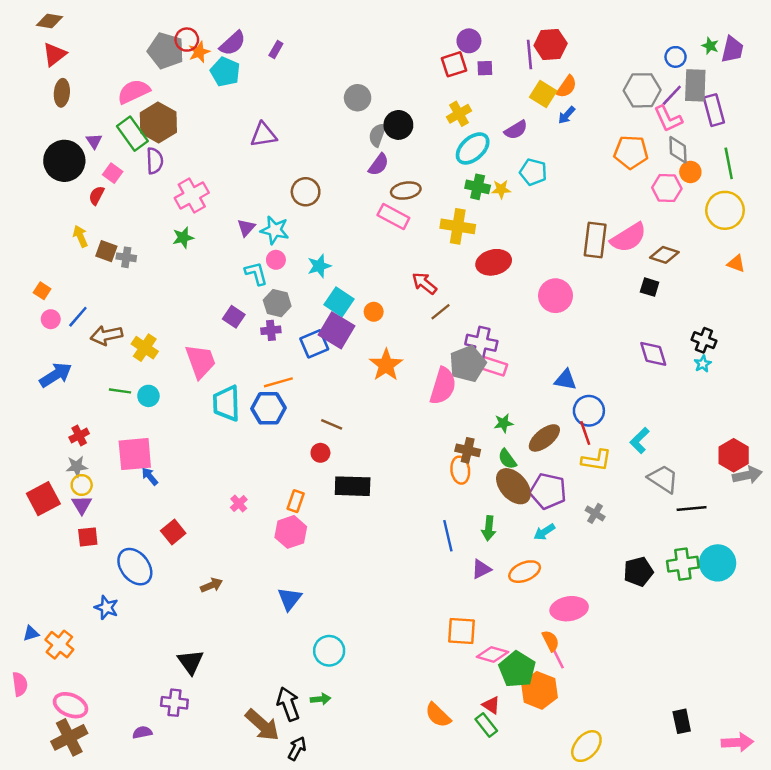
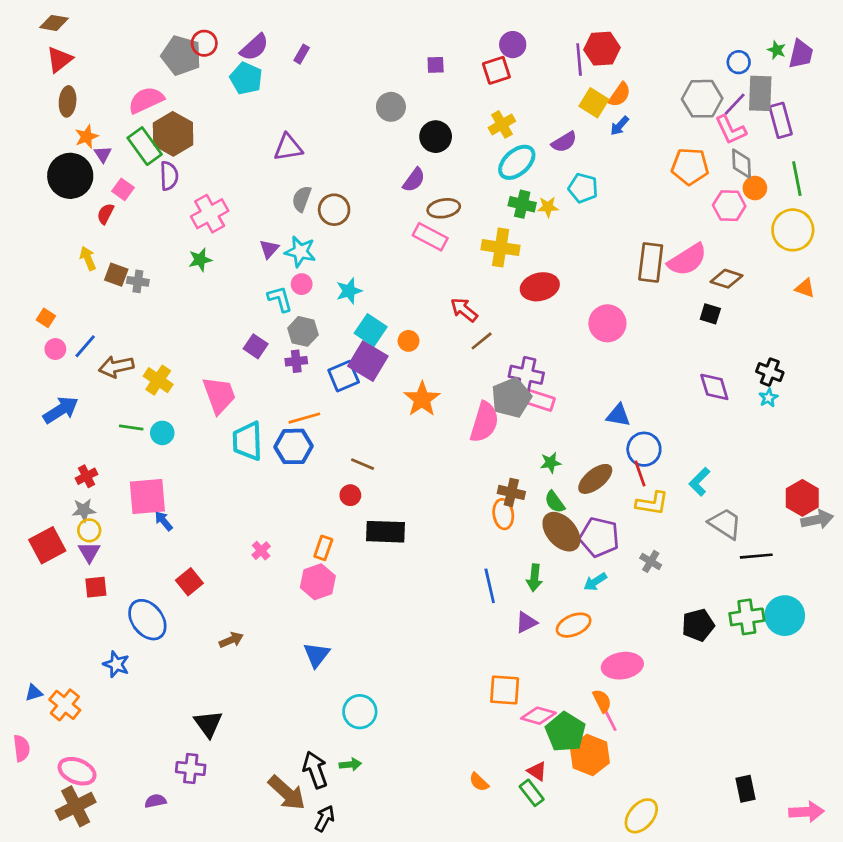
orange star: (199, 52) -> (86, 137), moved
purple square: (485, 68) -> (436, 65), moved
gray semicircle: (377, 135) -> (302, 199), moved
orange semicircle: (438, 715) -> (479, 782), size x0.7

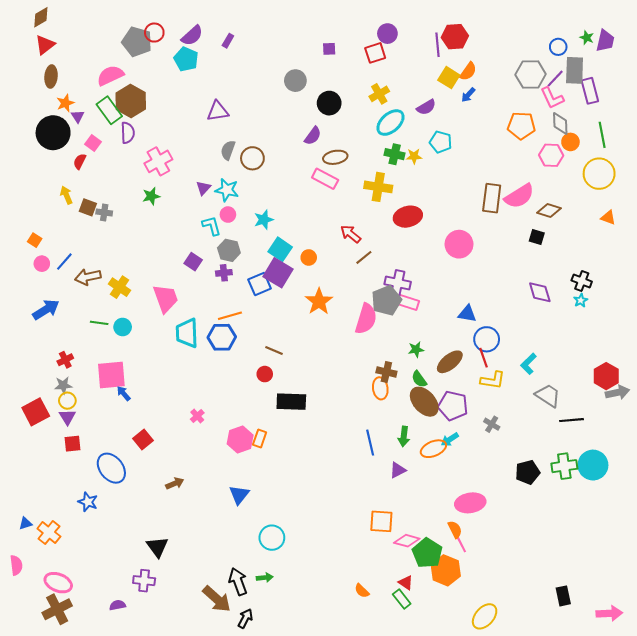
brown diamond: (54, 23) -> (41, 17), turned -40
orange rectangle: (323, 548) -> (260, 438), moved
orange ellipse: (574, 625) -> (433, 449), moved

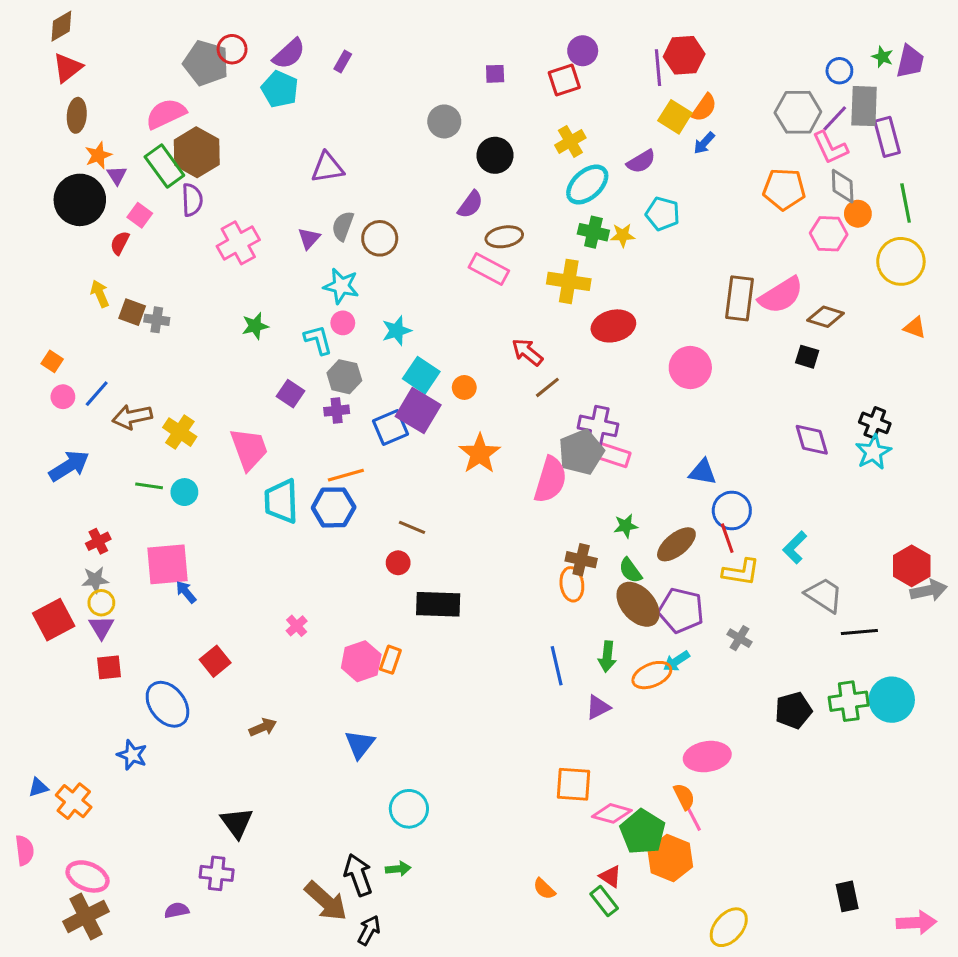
purple triangle: (203, 188) -> (309, 238), moved
green star: (151, 196) -> (255, 326), moved
cyan star: (581, 300) -> (873, 452), size x1.6

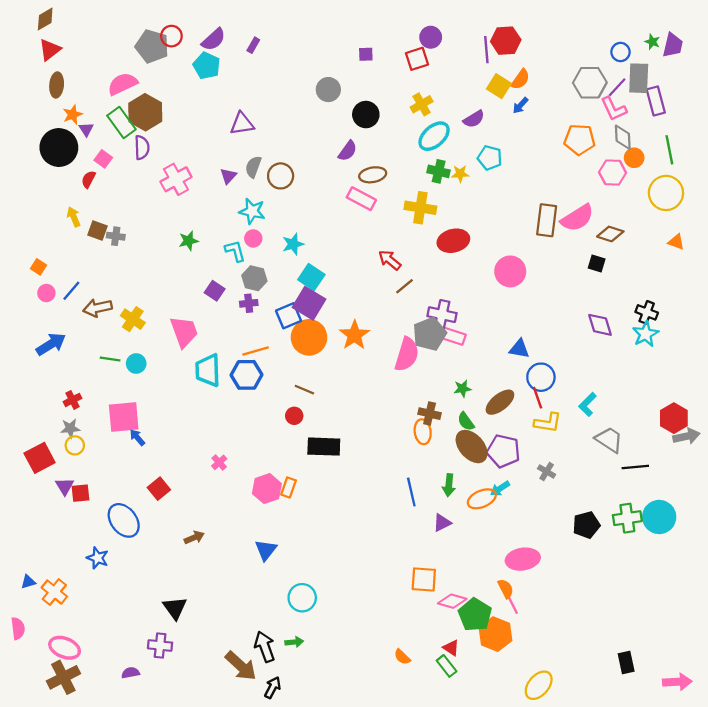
orange circle: (464, 387) -> (309, 337), moved, size x2.0
purple triangle: (101, 627) -> (65, 486), moved

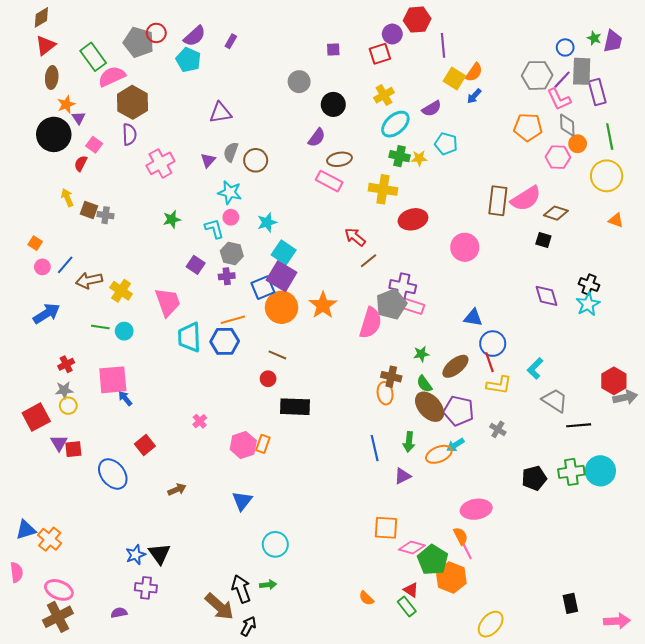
red hexagon: (506, 41) -> (417, 20), moved
green rectangle: (121, 122) -> (93, 57), moved
blue star: (98, 558) -> (136, 555), moved, turned 30
blue triangle: (28, 582) -> (26, 530), size x1.5

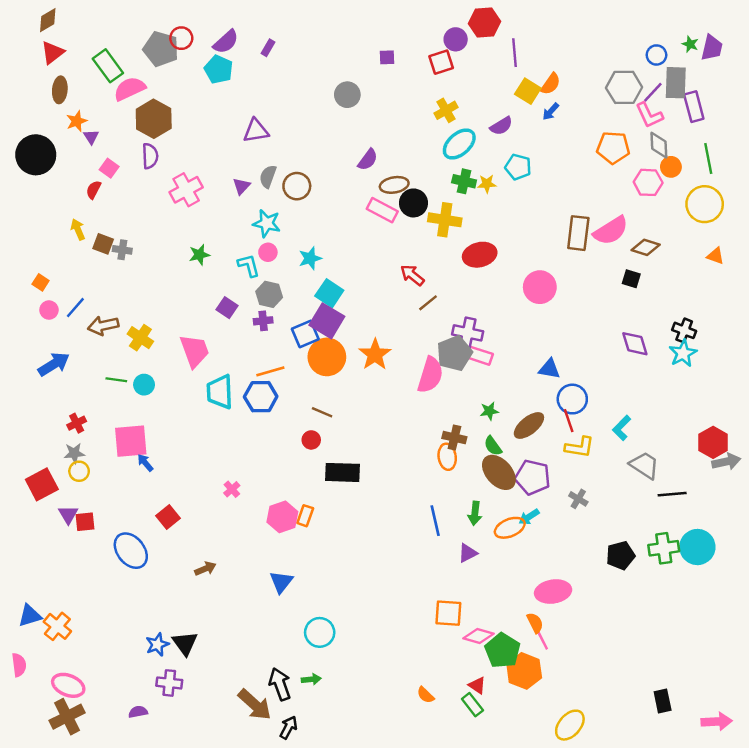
black circle: (333, 104) -> (413, 203), moved
black circle: (54, 134) -> (36, 155), moved

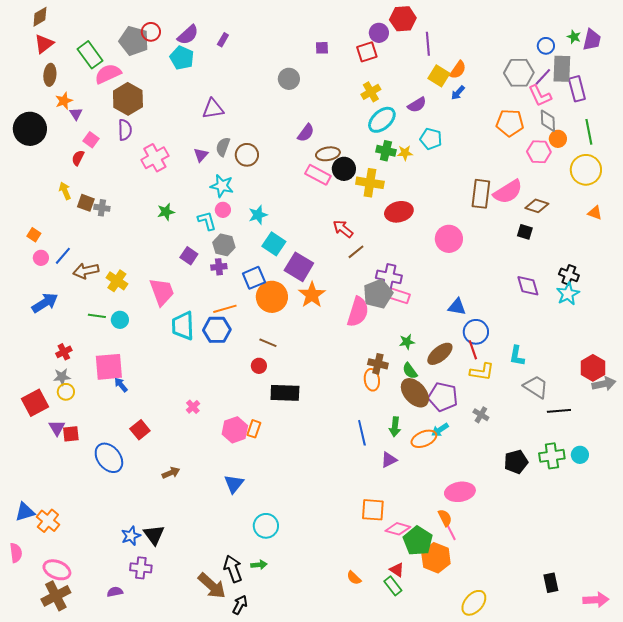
purple square: (327, 321) -> (299, 267), moved
cyan L-shape: (622, 428) -> (517, 356), turned -35
cyan circle: (697, 547) -> (580, 455), size x0.6

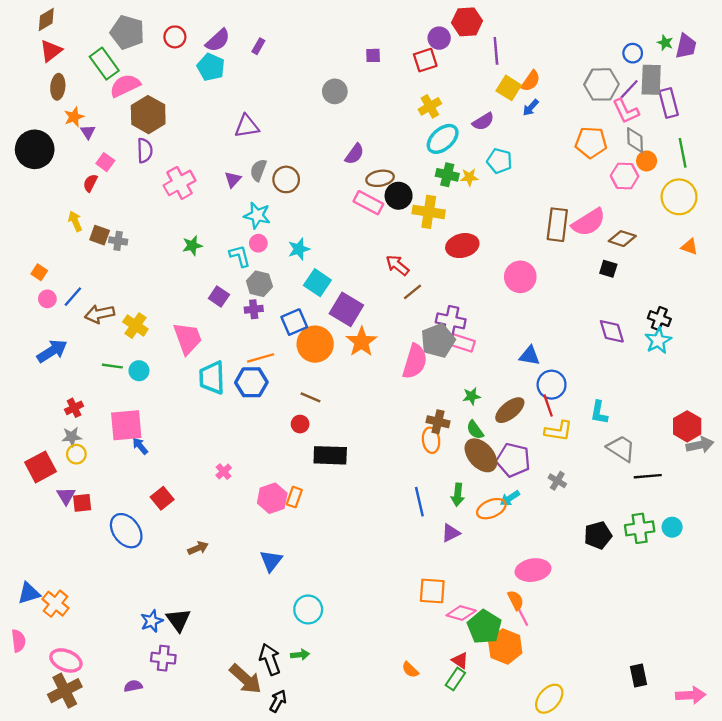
gray pentagon: (134, 41) -> (127, 32), moved
green rectangle: (393, 586) -> (455, 679), turned 72

